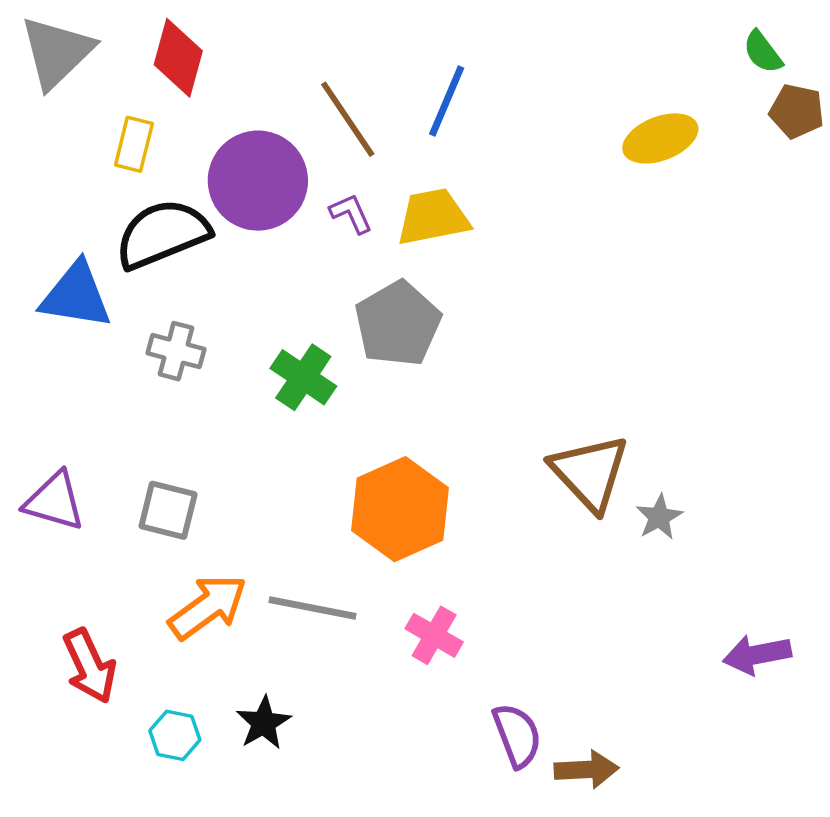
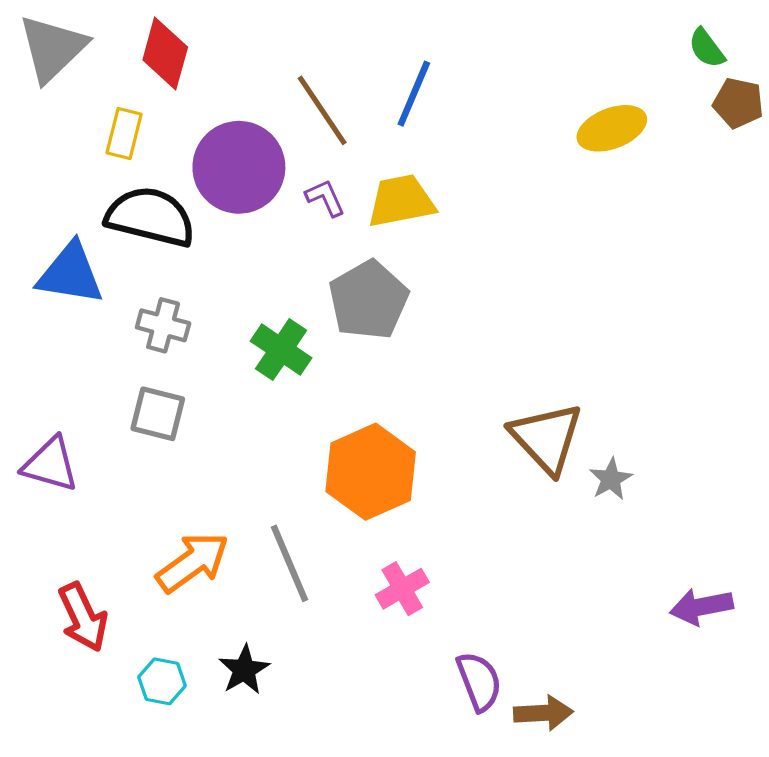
black semicircle: (162, 234) -> (150, 217), turned 36
gray square: (168, 510) -> (158, 414), moved
gray line: (312, 608) -> (289, 563), turned 56
pink cross: (434, 635) -> (402, 589), turned 30

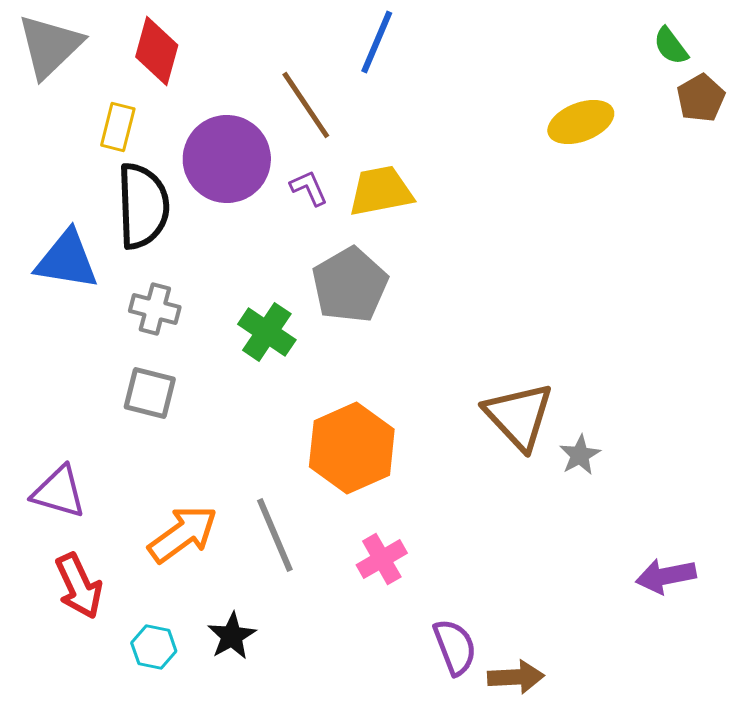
blue line: (414, 94) -> (377, 42), moved
brown pentagon: (738, 103) -> (701, 98), turned 30
black semicircle: (150, 217) -> (143, 206), turned 74
purple triangle: (50, 464) -> (59, 492), moved

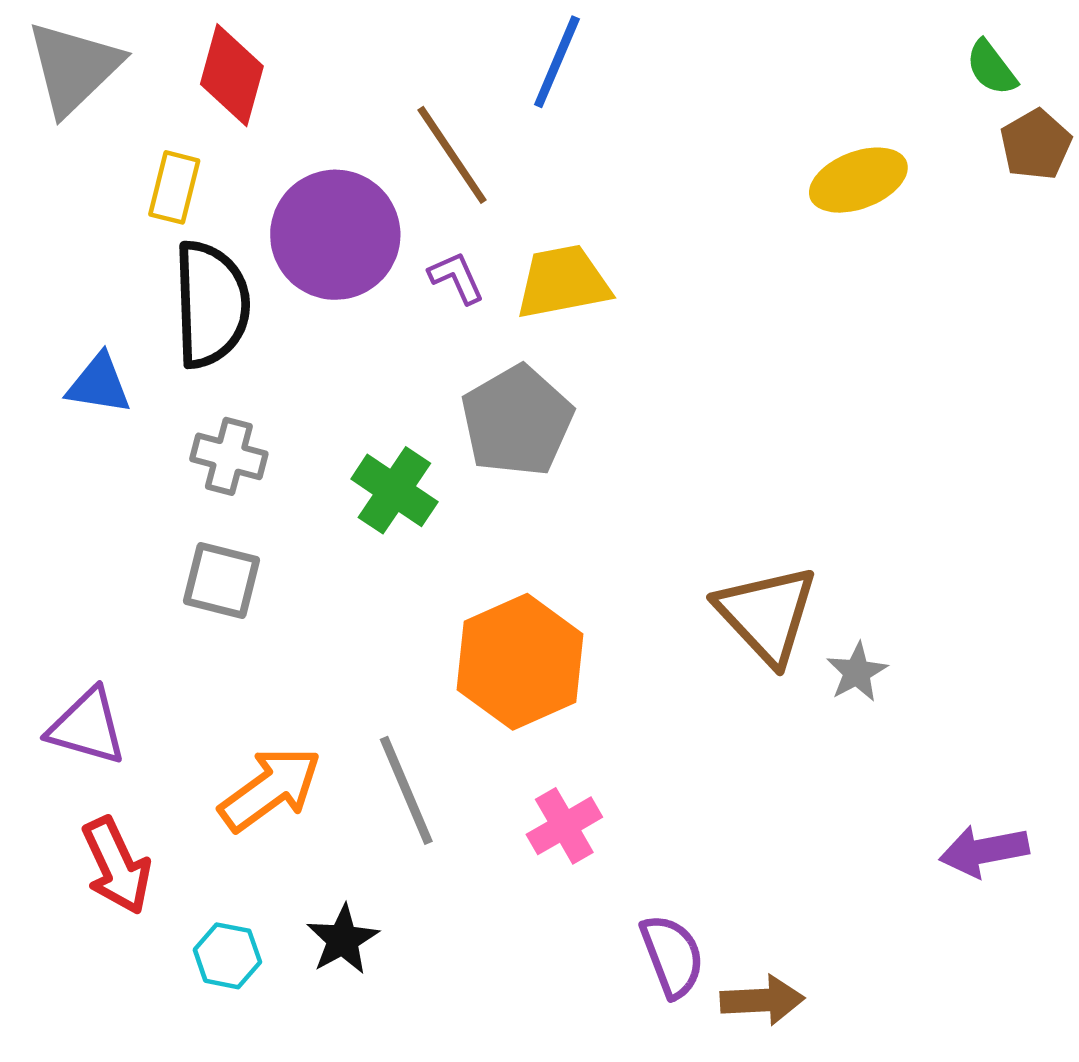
blue triangle: (67, 260) -> (99, 384), size x0.7

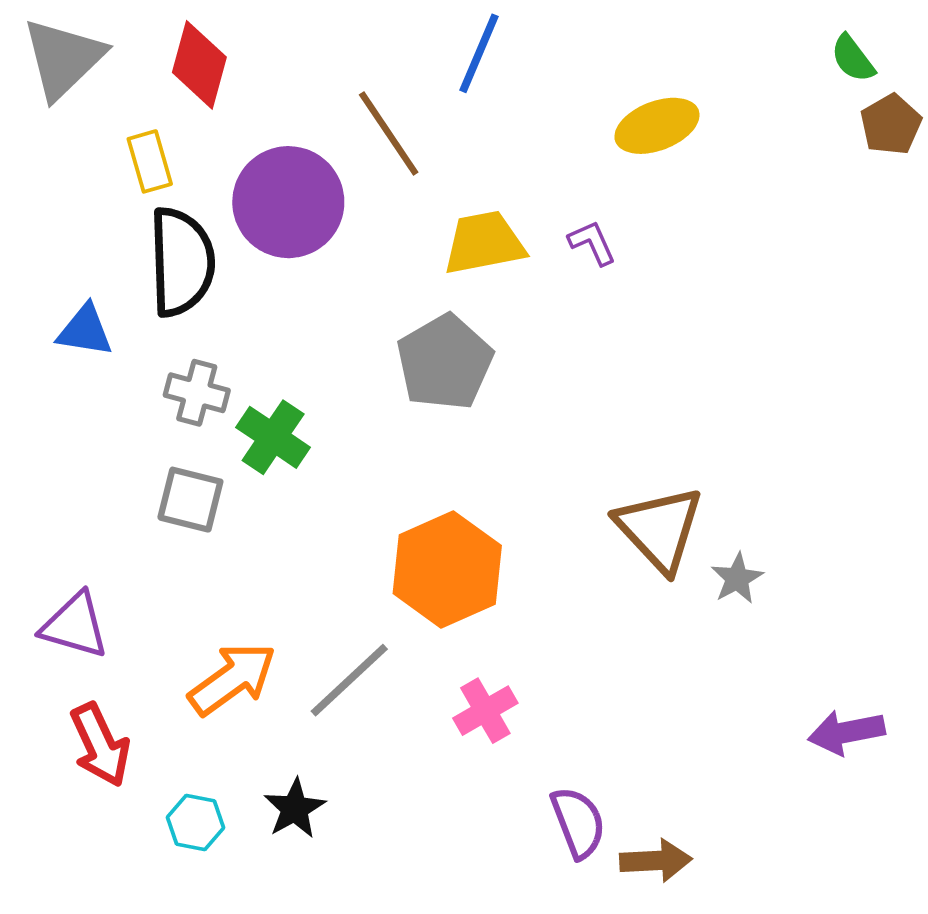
yellow ellipse: (858, 180) -> (657, 126), moved
yellow rectangle: (174, 187) -> (150, 161), turned -30
purple L-shape: (456, 278) -> (592, 243), moved
green cross: (394, 490) -> (273, 437), moved
gray line: (406, 790) -> (349, 680), turned 70

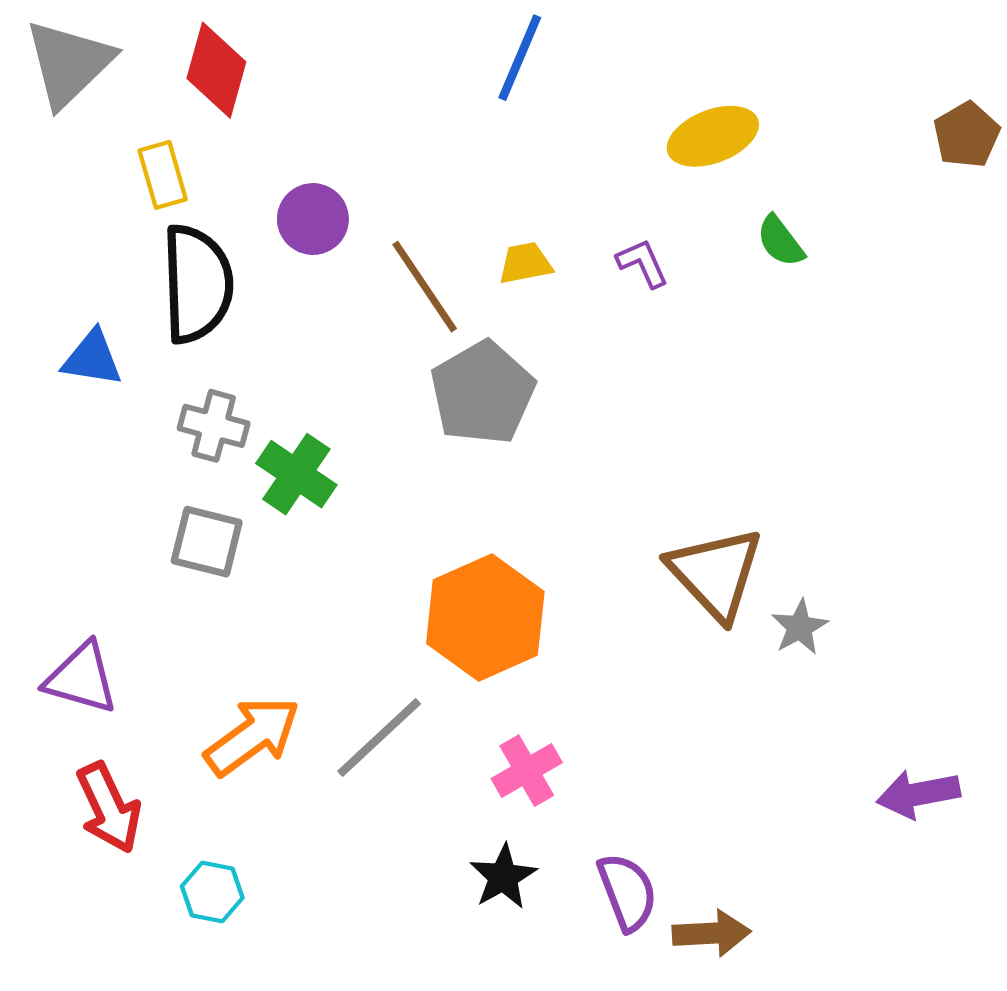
green semicircle: (853, 58) -> (780, 241), moved
brown line: (389, 133) -> (425, 287), moved
purple circle: (288, 202) -> (313, 219), size x0.6
yellow trapezoid: (484, 243) -> (525, 263), size x0.6
black star: (295, 809) -> (503, 877), moved

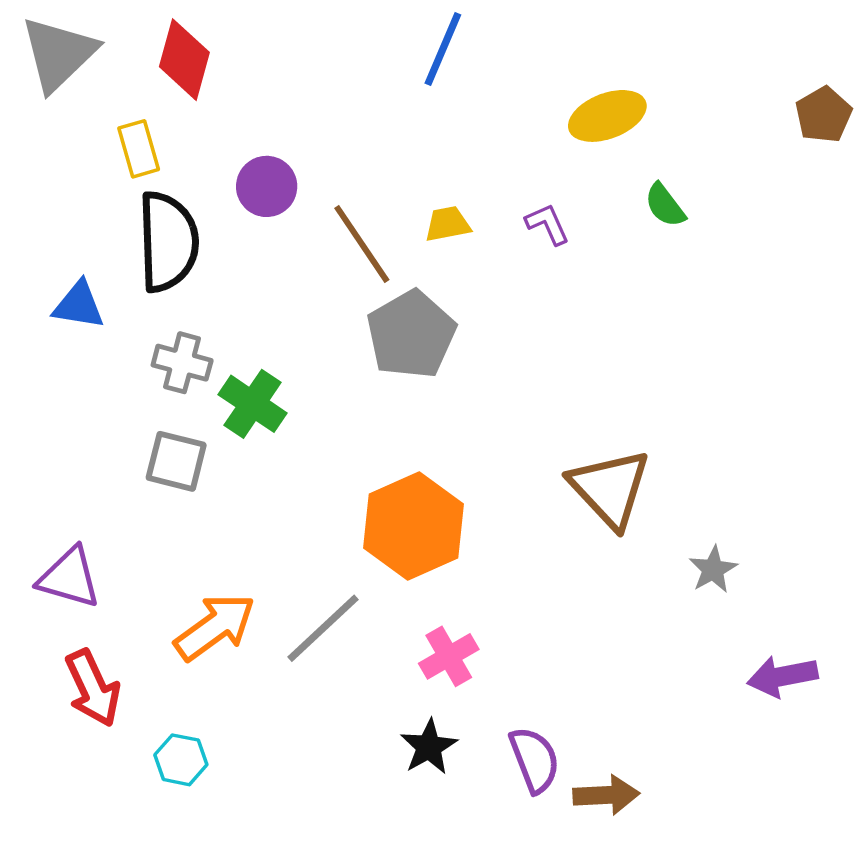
gray star: (800, 627) -> (713, 569), moved

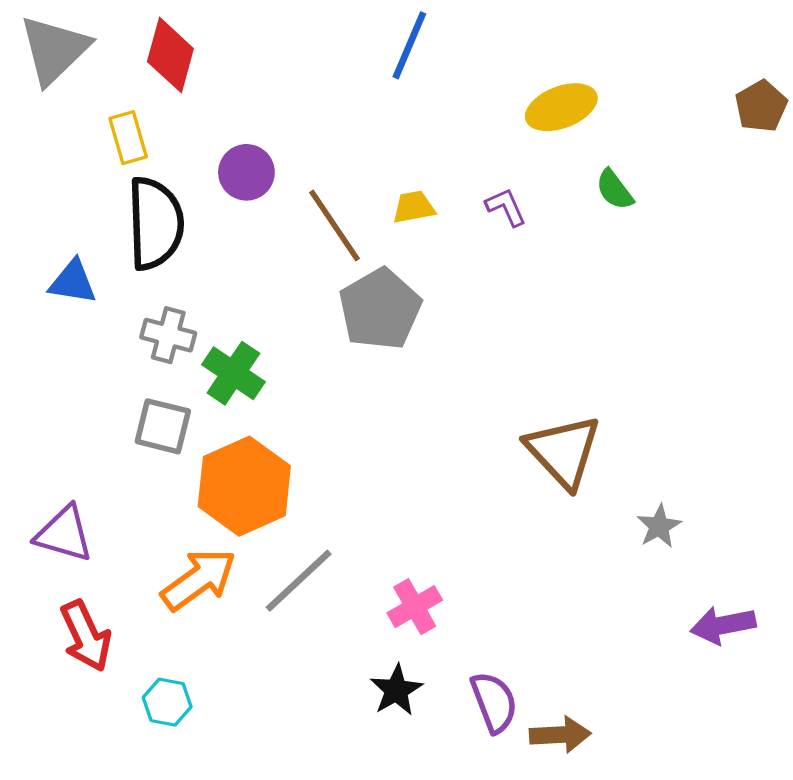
orange hexagon: (413, 526) -> (244, 486), moved

